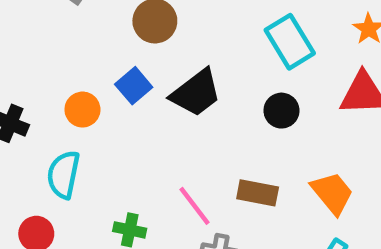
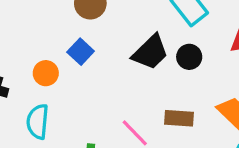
black trapezoid: (196, 93) -> (150, 52), moved

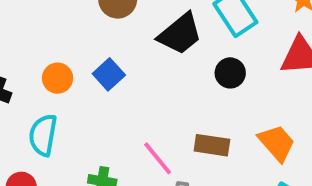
blue square: (81, 52) -> (109, 74), moved
black trapezoid: (150, 52) -> (180, 34), moved

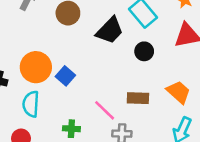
blue square: (109, 74) -> (65, 76), moved
orange circle: (58, 78) -> (36, 67), size x1.6

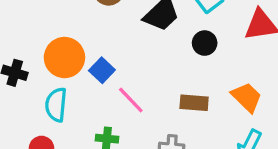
pink line: (105, 110) -> (131, 100), moved

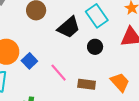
pink line: (131, 100) -> (59, 73), moved

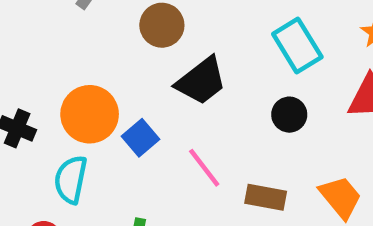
black trapezoid: (69, 27) -> (201, 81), moved

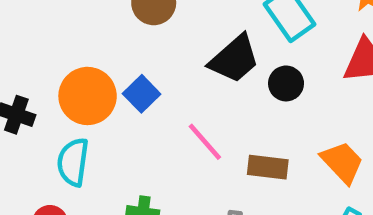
black trapezoid: (201, 81) -> (234, 59), moved
blue square: (141, 138) -> (142, 94), moved

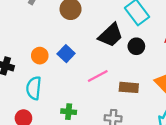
orange circle: (88, 96) -> (40, 56), size x0.6
pink line: (205, 142) -> (98, 76), turned -75

